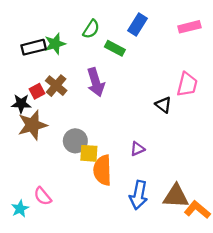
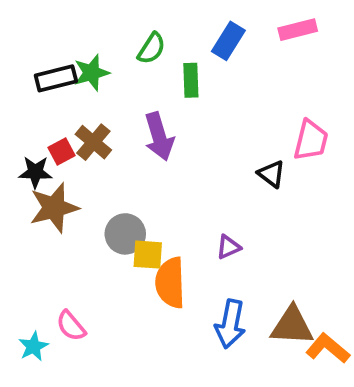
pink rectangle: (189, 27) -> (298, 30), moved
green rectangle: (115, 48) -> (191, 80), turned 60

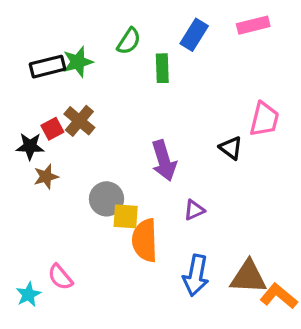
purple arrow: (159, 136) -> (164, 161), moved
brown star: (54, 208) -> (46, 177), size x0.6

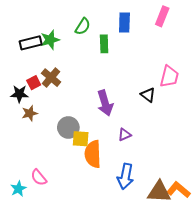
pink rectangle: (253, 25) -> (162, 16), turned -54
blue rectangle: (194, 35) -> (124, 22), turned -30
brown triangle: (248, 277) -> (159, 192), moved

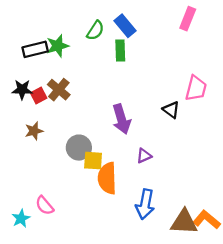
blue rectangle: (124, 22) -> (125, 26), moved, turned -42
black star: (19, 94) -> (22, 90), moved

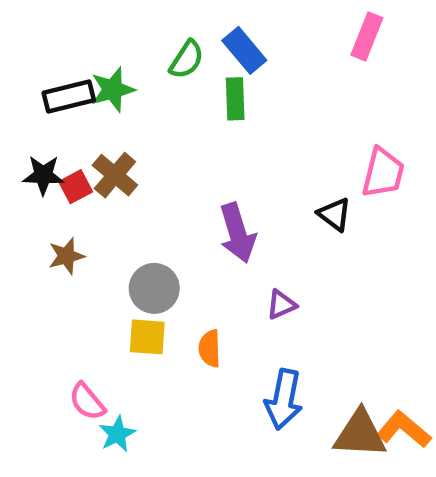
yellow square: (93, 161) -> (147, 337), moved
orange semicircle: (107, 178) -> (210, 348), size x0.6
cyan star: (21, 218) -> (117, 434), moved

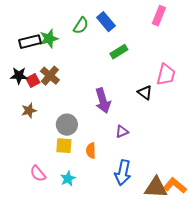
green rectangle: (235, 99) -> (119, 52), moved, turned 60
cyan star: (117, 434) -> (68, 179), moved

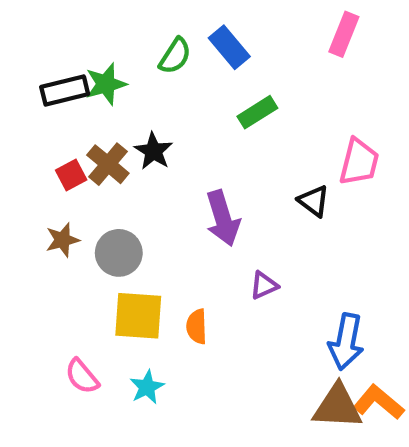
black star: (19, 76) -> (153, 151), moved, turned 30
gray circle: (67, 125) -> (119, 253), moved
yellow square: (64, 146) -> (138, 316), size x1.4
blue arrow: (123, 173) -> (346, 342), moved

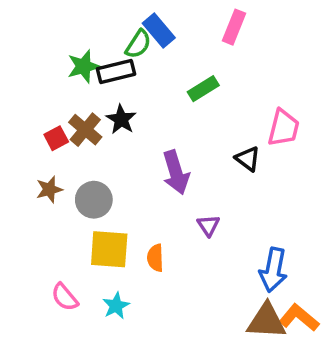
pink rectangle: (344, 34) -> (234, 27), moved
blue rectangle: (229, 47) -> (159, 30), moved
black rectangle: (65, 91) -> (116, 72), moved
purple triangle: (264, 285) -> (208, 225), turned -40

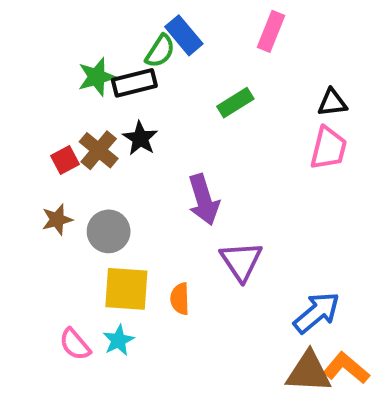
black triangle: (248, 159) -> (332, 103), moved, turned -44
purple triangle: (208, 225) -> (241, 261), size x1.6
blue arrow: (273, 270) -> (317, 313), turned -141
cyan star: (116, 306) -> (118, 340), moved

